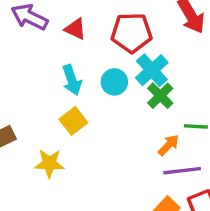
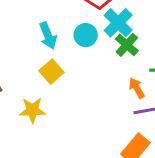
orange arrow: (169, 145) -> (137, 88), turned -70

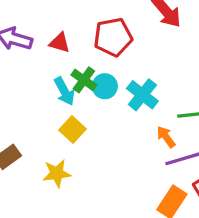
cyan cross: (118, 23) -> (142, 95), moved
green cross: (127, 45) -> (84, 80), moved

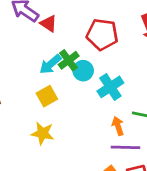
red triangle: (60, 43) -> (49, 23), moved
cyan arrow: (64, 91) -> (50, 64), turned 60
yellow star: (57, 173) -> (43, 133), moved

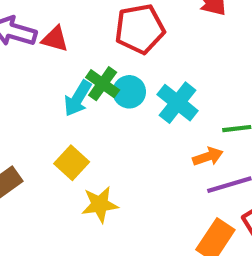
yellow square: (47, 96) -> (72, 163), moved
orange arrow: (118, 126) -> (208, 157), turned 108

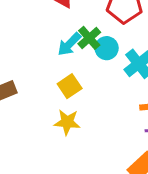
yellow square: (72, 163) -> (70, 86), moved

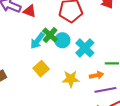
yellow star: (67, 122) -> (71, 79), moved

